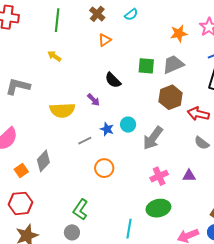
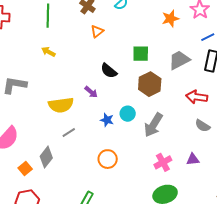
gray trapezoid: (173, 64) -> (179, 60), moved
brown hexagon: (171, 97) -> (150, 84), moved
gray line: (85, 141) -> (69, 133), moved

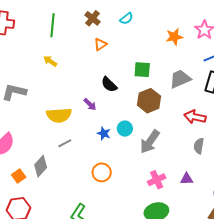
gray semicircle: (203, 126) -> (199, 146), turned 63

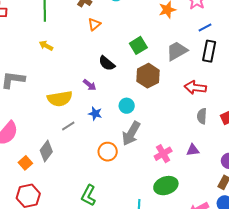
green square: (142, 70) -> (138, 45), turned -30
blue star: (104, 133) -> (95, 114), moved
gray arrow: (150, 142) -> (131, 133), moved

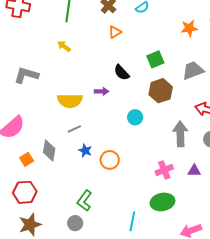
purple arrow: (90, 85) -> (102, 91), turned -48
blue star: (95, 114) -> (85, 151), moved
gray arrow: (131, 133) -> (180, 134), moved, turned 140
gray diamond: (46, 151) -> (49, 151), turned -35

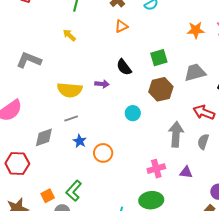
gray diamond: (49, 151) -> (44, 137), turned 55
orange square: (27, 159) -> (48, 196), moved
red hexagon: (25, 192) -> (17, 164), moved

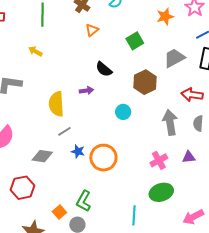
yellow arrow: (69, 35) -> (35, 51), moved
green square: (159, 58) -> (135, 41), moved
yellow semicircle: (70, 90) -> (56, 104), turned 95
gray diamond: (44, 137) -> (42, 156), turned 40
orange circle: (103, 153) -> (103, 158), size x1.4

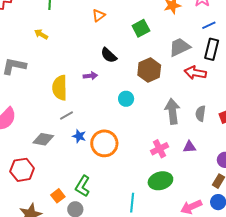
red arrow: (192, 95) -> (195, 73), moved

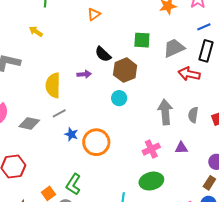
green square: (141, 28) -> (142, 40), moved, turned 30
brown hexagon: (149, 70) -> (125, 70), moved
gray diamond: (43, 139) -> (29, 123), moved

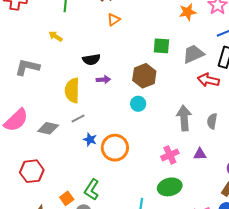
black semicircle: (103, 54) -> (91, 60), moved, turned -54

